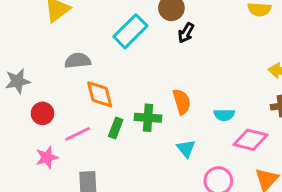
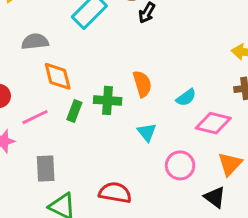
cyan semicircle: (224, 115) -> (186, 97), turned -36

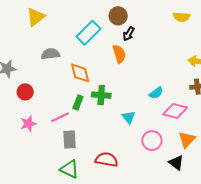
orange diamond: (58, 76) -> (80, 73), moved
orange semicircle: (142, 84) -> (119, 54), moved
pink line: (35, 117) -> (60, 117), moved
gray rectangle: (46, 168) -> (70, 139), moved

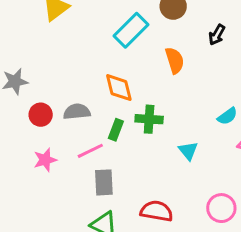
black arrow: (129, 34) -> (217, 35), moved
gray semicircle: (50, 54) -> (77, 112), moved
pink circle: (152, 141) -> (221, 208), moved

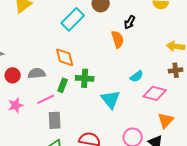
orange semicircle: (175, 60) -> (118, 39), moved
cyan triangle: (188, 151) -> (111, 99), size x1.5

